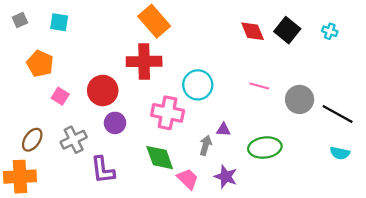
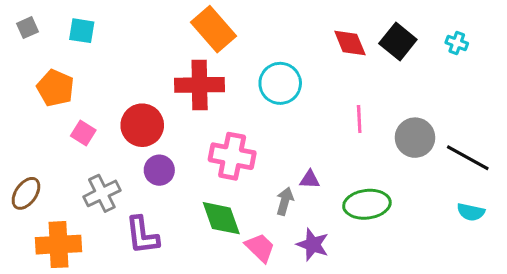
cyan circle: (198, 85) -> (280, 83), moved
pink line: (259, 86) -> (359, 119), turned 72
brown ellipse: (32, 140) -> (26, 193), moved
orange cross: (20, 177) -> (59, 245), moved

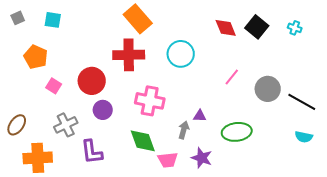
pink line: (359, 119) -> (232, 77), turned 42
pink trapezoid: (260, 248) -> (168, 160), turned 130

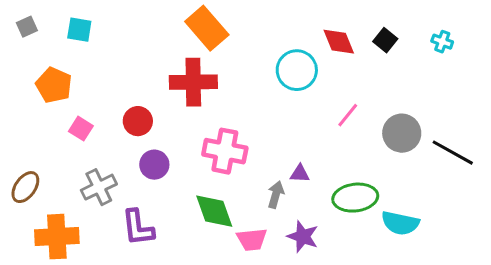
black square: (257, 27) -> (385, 40), size x0.7
cyan circle: (181, 54) -> (297, 70), moved
red circle: (92, 81) -> (138, 121), size x0.7
cyan semicircle: (304, 137) -> (400, 223), moved, size x1.4

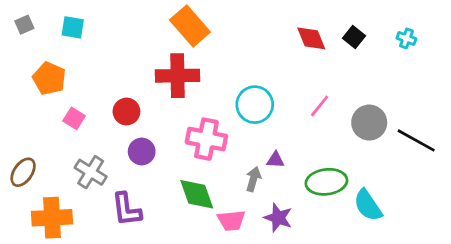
cyan circle: (297, 70) -> (255, 105), moved
gray cross: (99, 187) -> (91, 172), turned -32
cyan semicircle: (400, 223) -> (368, 205), turned 44

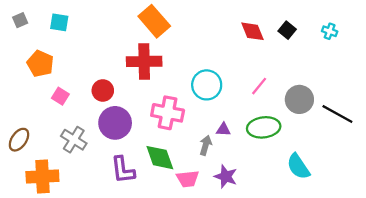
purple circle: (142, 151) -> (115, 123), size x1.5
green ellipse: (326, 182) -> (264, 127), moved
purple L-shape: (126, 209) -> (123, 170), moved

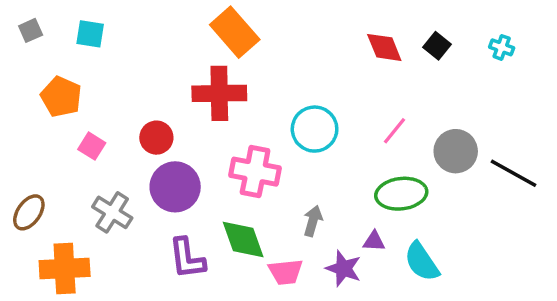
purple triangle: (223, 130) -> (374, 241), moved
cyan semicircle: (298, 166) -> (422, 262), moved

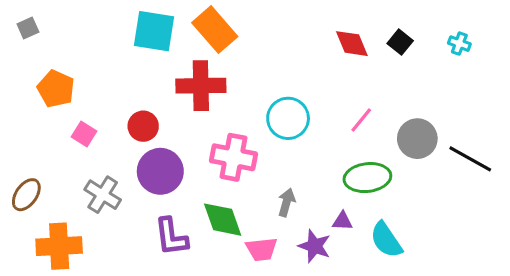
cyan square: (90, 34) -> (154, 31), moved, size x1.6

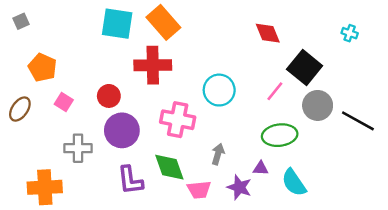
black square: (400, 42) -> (305, 68), moved, size x1.8
brown ellipse: (26, 195) -> (20, 109), moved
gray cross: (103, 195) -> (78, 148), turned -32

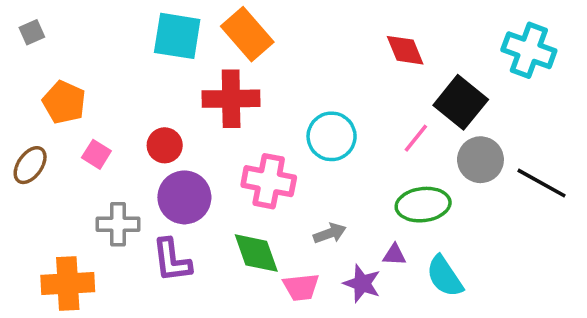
cyan cross: (350, 33) -> (529, 50), size x2.0
gray arrow: (218, 154) -> (330, 233), turned 54
purple L-shape: (130, 180) -> (172, 260), moved

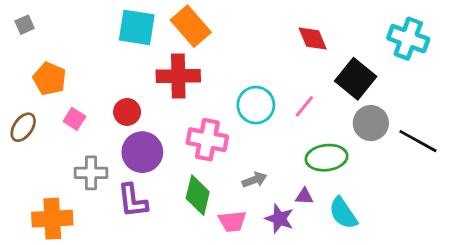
pink line: (416, 138) -> (304, 106), moved
green diamond: (256, 253) -> (198, 195), turned 33

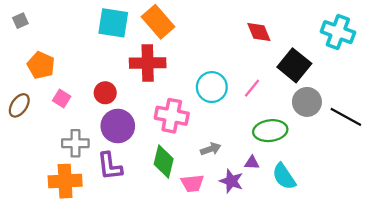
orange cross: (52, 219) -> (65, 181), moved

